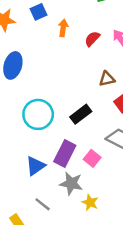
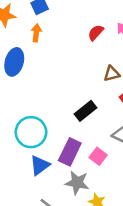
orange arrow: (63, 28) -> (36, 33), moved
cyan circle: (38, 114) -> (31, 132), moved

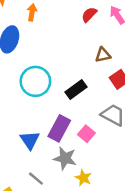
cyan circle: (31, 132) -> (35, 81), moved
blue triangle: (40, 165) -> (30, 140), turned -30

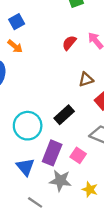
orange arrow: (32, 12) -> (15, 46), turned 126
cyan circle: (35, 81) -> (28, 126), moved
yellow star: (83, 178) -> (90, 189), moved

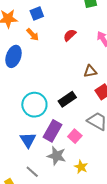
red semicircle: (69, 43) -> (70, 35), moved

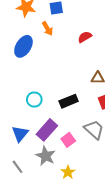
cyan circle: (34, 105) -> (34, 100), size x0.6

